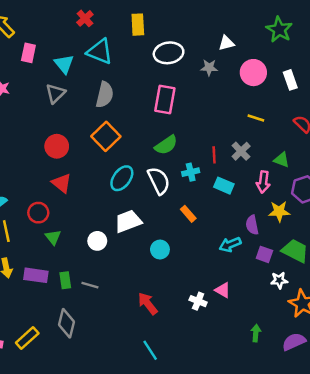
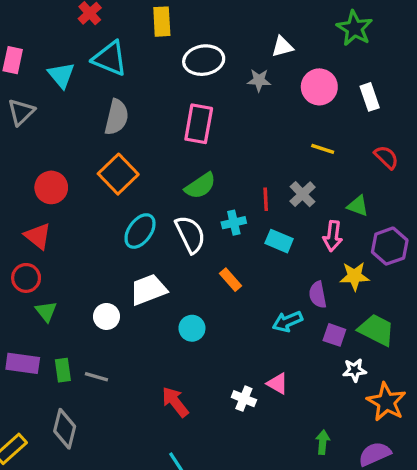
gray triangle: (55, 93) -> (21, 112), moved
red triangle: (62, 183) -> (38, 236), moved

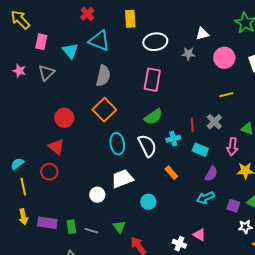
yellow line: (323, 149) -> (226, 95), turned -32
cyan ellipse: (140, 231) -> (117, 144), turned -45
purple semicircle: (318, 295) -> (211, 174), moved, turned -140
green triangle: (46, 311) -> (119, 227), moved

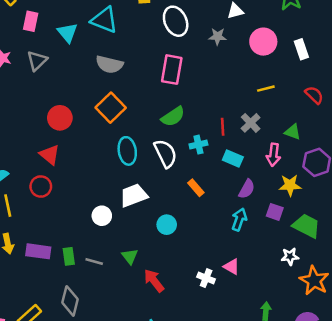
white ellipse: (155, 42) -> (176, 21), turned 75
gray semicircle: (103, 76) -> (109, 64), turned 90
cyan arrow: (205, 198) -> (239, 220), turned 132
purple square: (233, 206) -> (275, 212), moved

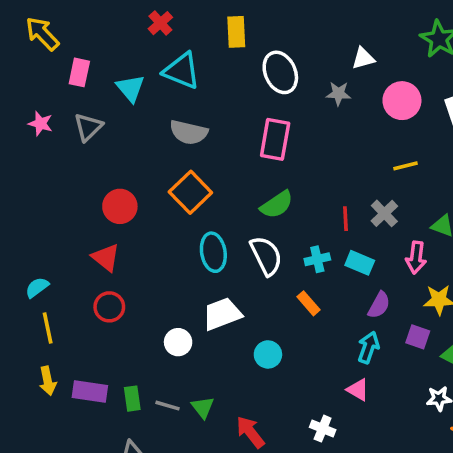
cyan cross: (198, 145) -> (317, 259), moved
red circle: (41, 186) -> (109, 307), moved
green triangle: (130, 256) -> (203, 407), moved
pink triangle: (232, 267) -> (358, 390), moved

